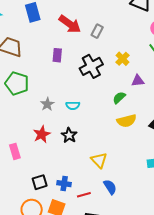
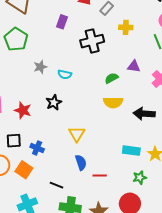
yellow cross: (122, 59) -> (126, 27), moved, turned 32
red star: (42, 134) -> (23, 110), moved, turned 30
red line: (84, 195) -> (100, 175), moved

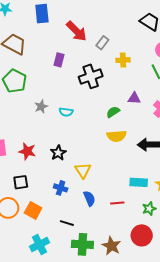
black star: (54, 102) -> (58, 153), moved
blue cross: (37, 148) -> (61, 188), moved
red line: (100, 175) -> (117, 203), moved

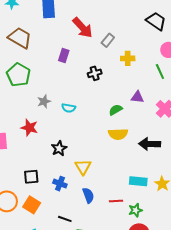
black cross: (91, 76) -> (95, 73), size x0.6
red star: (27, 151) -> (29, 128), moved
black square: (21, 182) -> (31, 177), moved
green star: (149, 209) -> (135, 210), moved

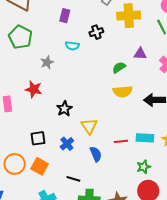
yellow cross: (128, 58) -> (129, 16), size x1.6
cyan semicircle: (69, 108) -> (72, 46), moved
blue cross: (60, 184) -> (67, 144), turned 32
red line: (116, 201) -> (121, 141), moved

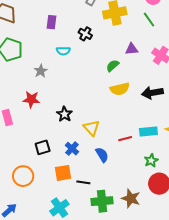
black cross: (96, 32) -> (85, 34), turned -32
orange square: (40, 166) -> (63, 173), moved, turned -30

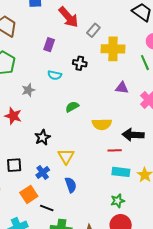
black cross: (85, 34) -> (80, 63), turned -32
green semicircle: (113, 66) -> (72, 107), moved
red line: (125, 139) -> (115, 150), moved
orange square: (63, 173) -> (29, 194), turned -36

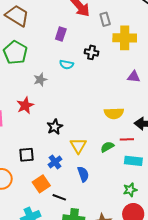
gray rectangle: (93, 30) -> (105, 19), turned -56
green semicircle: (72, 107) -> (107, 147), moved
red star: (13, 116) -> (25, 105), turned 30

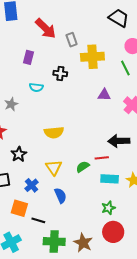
yellow semicircle: (114, 113) -> (54, 132), moved
black star: (55, 127) -> (19, 154), moved
orange square: (41, 184) -> (19, 208), turned -36

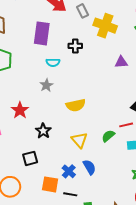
purple rectangle: (28, 57) -> (42, 33), size x1.6
yellow cross: (92, 57) -> (105, 26), turned 30
gray star: (11, 104) -> (46, 85), moved
blue cross: (32, 185) -> (69, 171), moved

